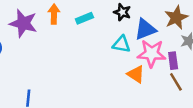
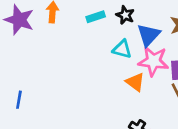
cyan rectangle: (84, 18) -> (96, 17), moved
blue triangle: (145, 29) -> (148, 35), turned -30

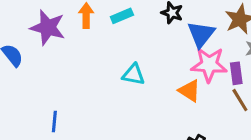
cyan rectangle: (96, 17) -> (122, 16), moved
cyan triangle: (122, 49) -> (133, 74), moved

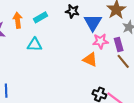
pink star: (209, 65) -> (100, 41), size x0.7
cyan triangle: (133, 74) -> (35, 45), moved

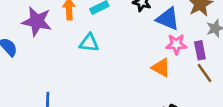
blue triangle: (93, 22) -> (168, 19), turned -42

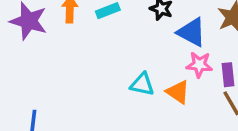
cyan triangle: (89, 43) -> (142, 84), moved

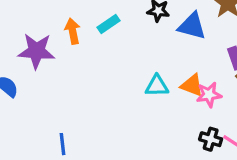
pink star: (199, 65) -> (209, 95), moved

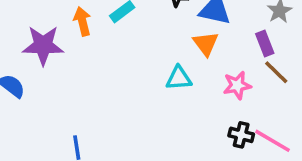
orange triangle: (192, 85) -> (206, 44), moved, turned 35

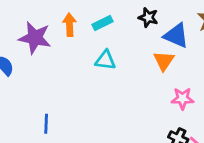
cyan triangle: (179, 78) -> (105, 60), moved

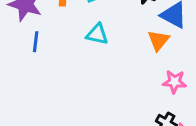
blue line: (46, 124) -> (36, 42), moved

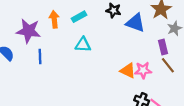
orange triangle: (158, 40) -> (128, 71), moved, turned -35

